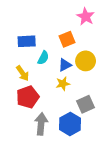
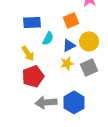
gray square: (86, 104) -> (89, 67), moved
gray arrow: (41, 124) -> (46, 102), turned -100

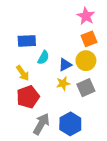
orange square: (71, 20) -> (89, 39), moved
gray arrow: (46, 102) -> (41, 124), turned 125

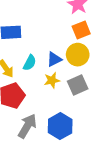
cyan semicircle: (43, 58) -> (30, 63), moved

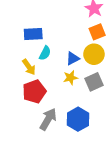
cyan semicircle: (30, 63) -> (45, 53), moved

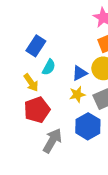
blue rectangle: (33, 34) -> (36, 46), turned -54
blue hexagon: (78, 119) -> (88, 126), moved

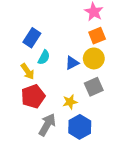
yellow star: (77, 94) -> (70, 102), moved
blue hexagon: (88, 126) -> (80, 127), moved

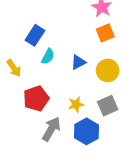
yellow circle: (94, 58) -> (108, 70), moved
yellow arrow: (28, 71) -> (14, 68), moved
gray square: (94, 87) -> (108, 106), moved

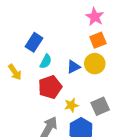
yellow circle: (108, 70) -> (95, 64), moved
red pentagon: (36, 99) -> (50, 87), moved

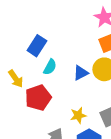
red pentagon: (50, 87) -> (38, 98), moved

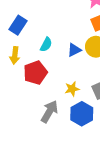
blue rectangle: (37, 46) -> (18, 25), moved
yellow arrow: (16, 79) -> (15, 55), turned 42

